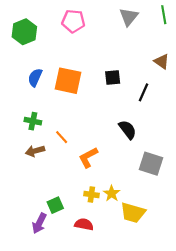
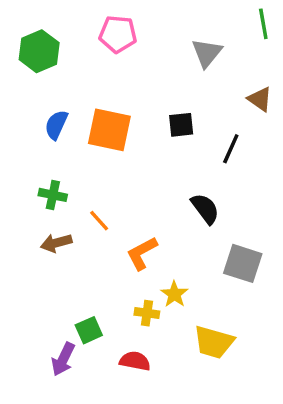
gray triangle: (129, 17) -> (207, 53), moved
yellow star: (112, 193) -> (174, 294), moved

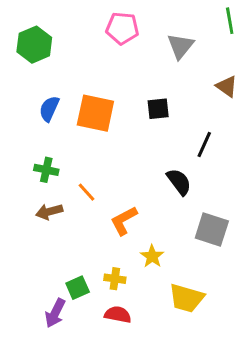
pink pentagon: (118, 34) -> (122, 28), moved
black line: (231, 149) -> (204, 145), moved
yellow cross: (147, 313) -> (115, 279), moved

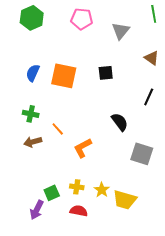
green hexagon: (34, 45) -> (32, 18), moved
black line: (204, 145) -> (149, 97), moved
yellow star: (152, 256) -> (102, 190), moved

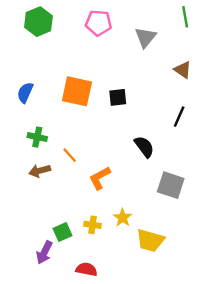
blue semicircle: (33, 73) -> (25, 93), moved
black square: (106, 73) -> (118, 97), moved
yellow star: (102, 190) -> (123, 218), moved
red semicircle: (79, 211) -> (87, 269), moved

